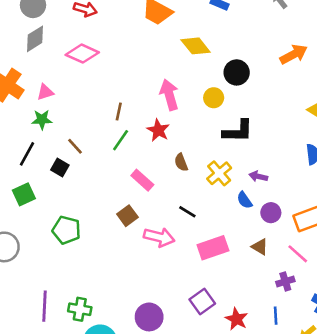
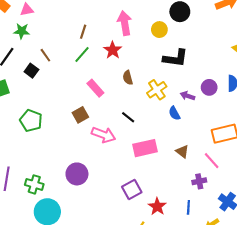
purple circle: (271, 213) -> (209, 87), moved
purple circle: (149, 317) -> (77, 174), moved

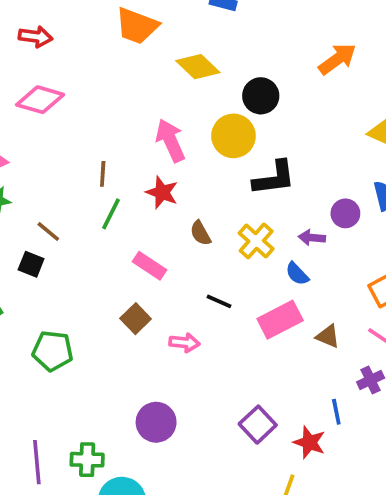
yellow circle: (159, 30) -> (233, 136), size x1.5
pink arrow: (104, 135) -> (184, 343), size x0.7
pink rectangle: (145, 148) -> (280, 320), moved
blue line: (188, 207) -> (336, 412), moved

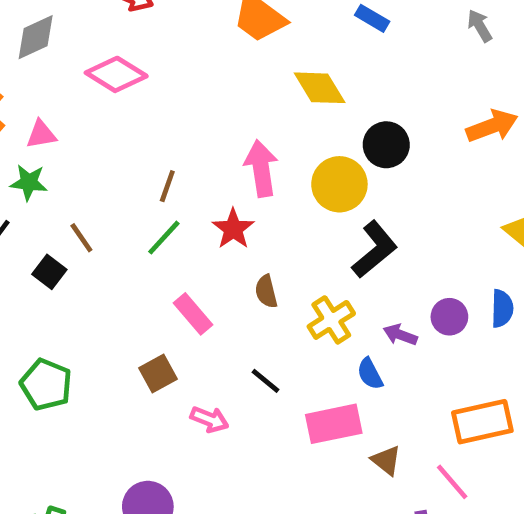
black L-shape: (274, 178) -> (375, 249), turned -48

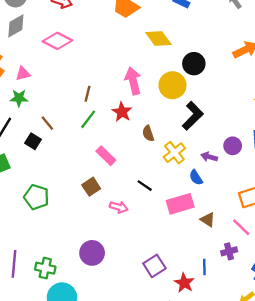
brown semicircle: (266, 291) -> (148, 133), moved

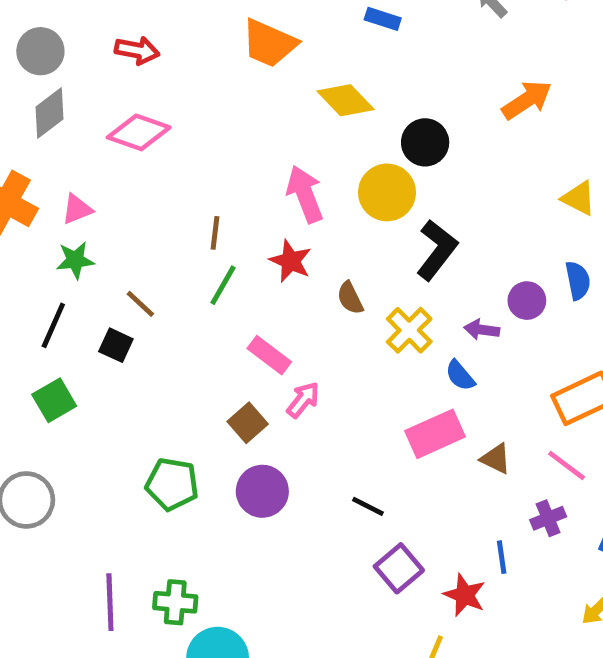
black line: (145, 186) -> (368, 506), moved
green pentagon: (36, 197) -> (172, 484), moved
pink arrow: (119, 207) -> (303, 400), moved, turned -60
purple circle: (92, 253) -> (262, 491), moved

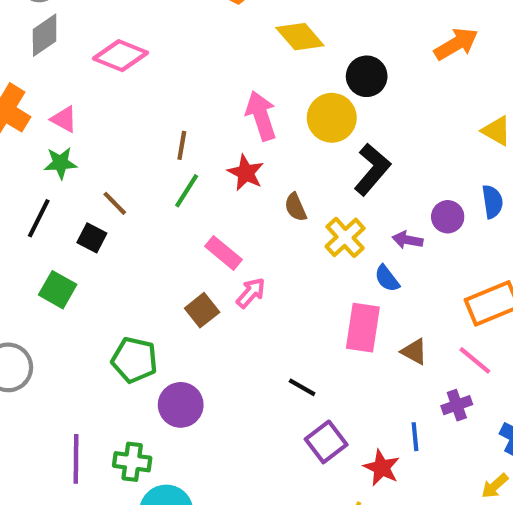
pink triangle: (77, 209) -> (64, 119), turned 48
green square: (54, 400) -> (58, 290), moved, turned -33
pink rectangle: (435, 434) -> (363, 328), turned -60
purple circle: (262, 491) -> (181, 405), moved

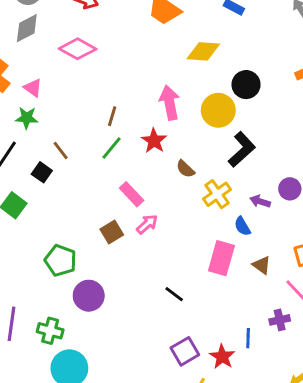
yellow diamond: (300, 37) -> (203, 51), turned -52
brown semicircle: (296, 207) -> (185, 169), turned -30
brown triangle: (414, 352) -> (262, 265), moved
purple square: (326, 442) -> (185, 351), moved

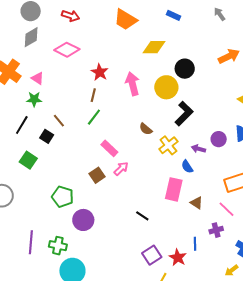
red star: (154, 141) -> (100, 72), moved
brown triangle: (262, 265) -> (197, 203), moved

